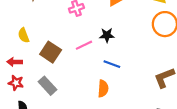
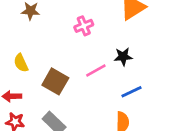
blue line: (112, 64) -> (131, 92), turned -42

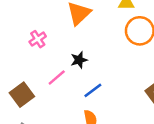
brown square: (55, 81) -> (22, 95), turned 35

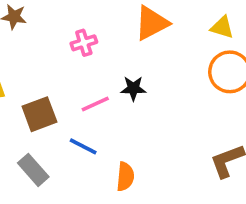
blue line: (93, 90) -> (83, 146), moved, turned 48

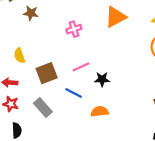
black star: (133, 88) -> (102, 79), moved
orange semicircle: (125, 177) -> (100, 112), turned -102

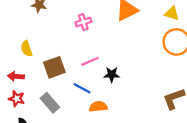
orange semicircle: (100, 112) -> (98, 107), moved

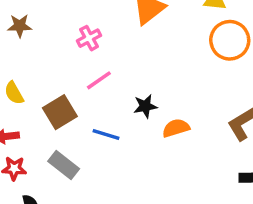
pink line: (90, 61) -> (99, 80), moved
orange semicircle: (98, 107) -> (176, 128), moved

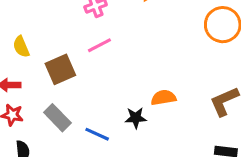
black star: (145, 106) -> (136, 118), moved
blue line: (106, 135) -> (97, 134), moved

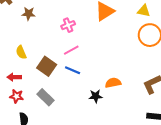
brown square: (60, 69) -> (47, 66), turned -30
blue line: (97, 134) -> (73, 70), moved

